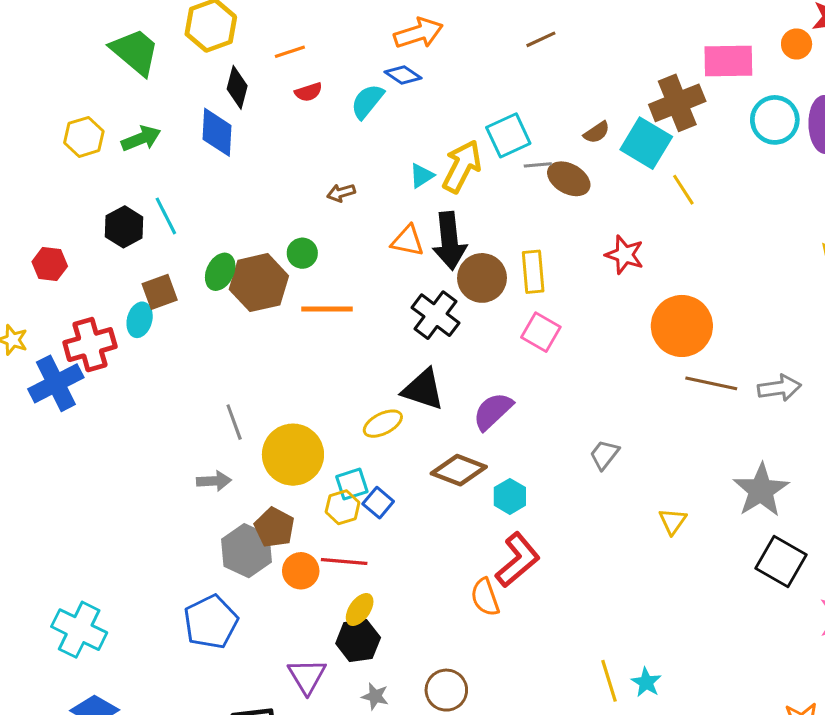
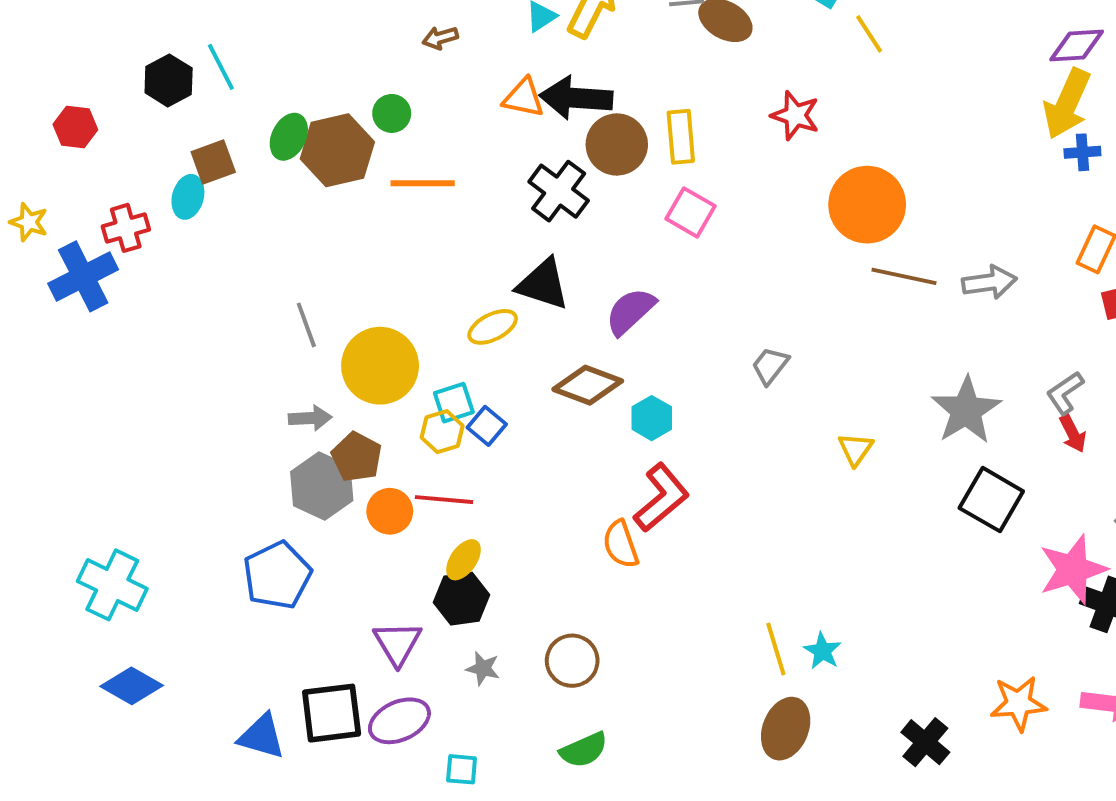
black arrow: (449, 241) -> (576, 98), turned 100
red cross: (90, 345) -> (126, 228), size x0.7
gray arrow: (214, 481) -> (310, 418), moved

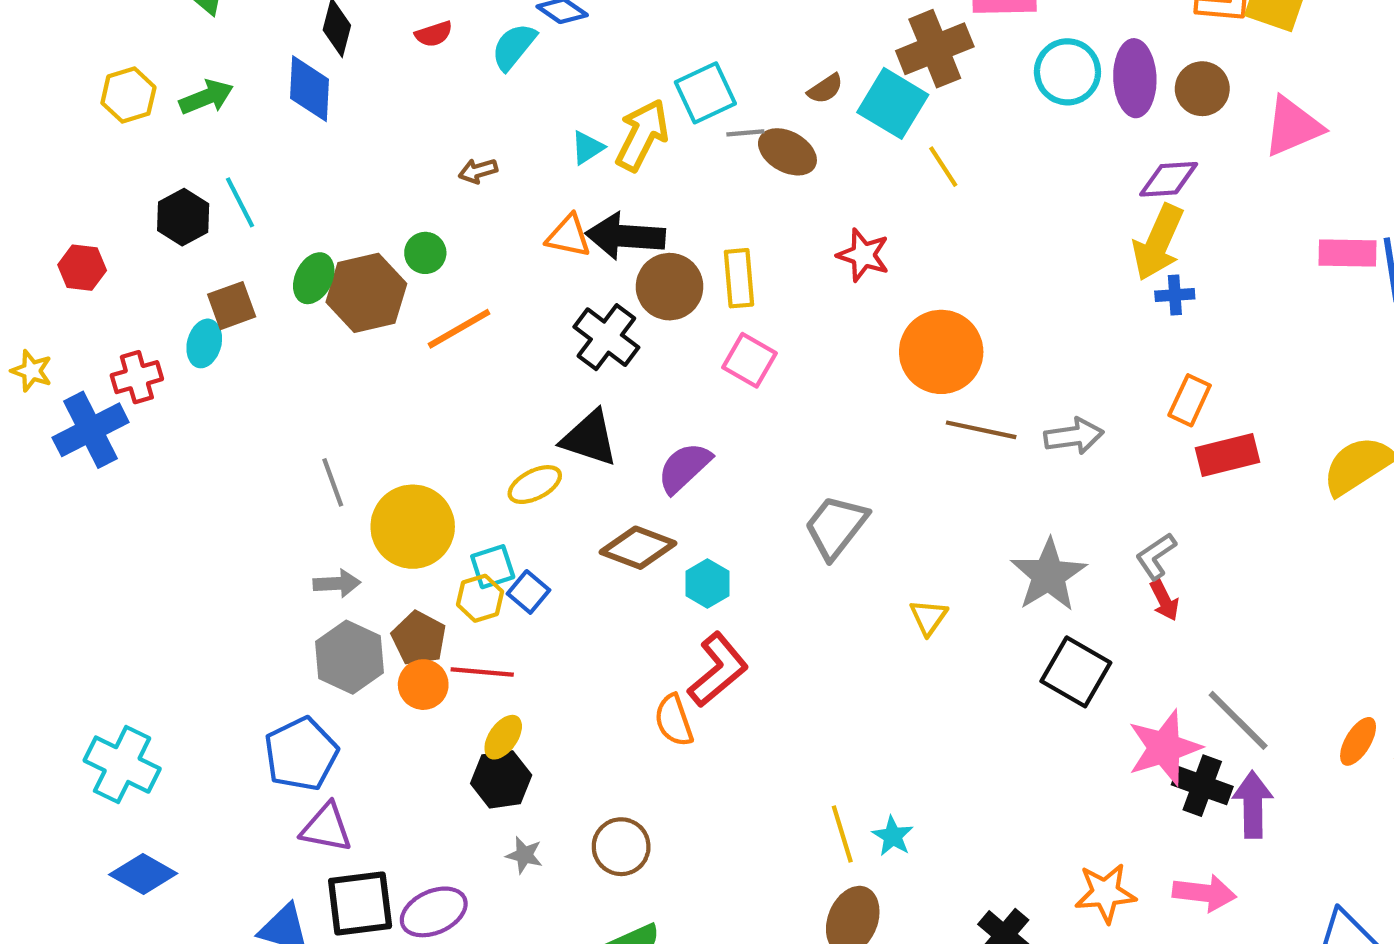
orange line: (423, 183) -> (459, 329), turned -30
gray trapezoid: (770, 366) -> (836, 527), size x1.6
brown pentagon: (357, 457) -> (419, 638), moved
purple triangle: (398, 643) -> (326, 828), moved, turned -48

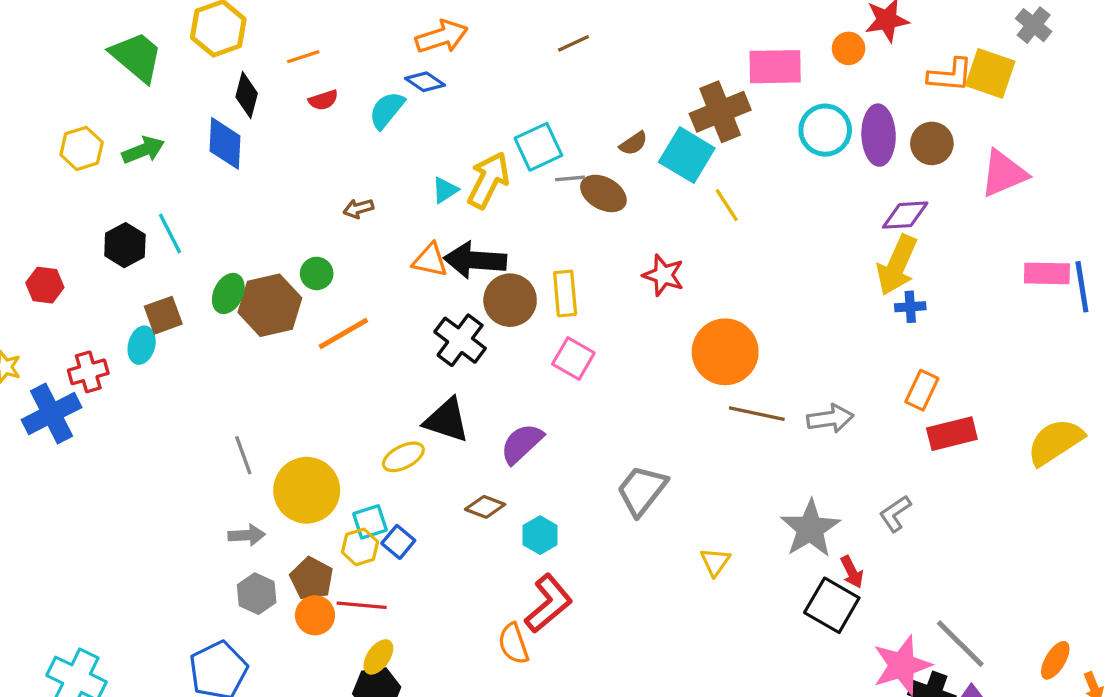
brown diamond: (638, 548) -> (485, 507), size x0.7
red arrow: (1164, 600) -> (852, 572), moved
gray hexagon: (350, 657) -> (257, 594), size x0.7

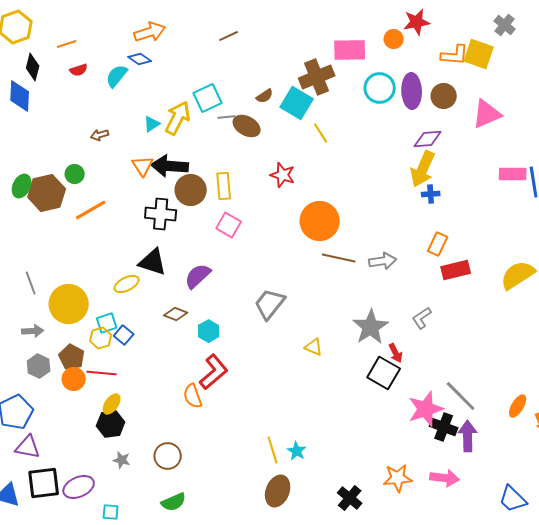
orange triangle: (430, 260) -> (143, 166), turned 45
black cross: (460, 340) -> (161, 214), turned -32
yellow triangle: (715, 562) -> (314, 347), turned -42

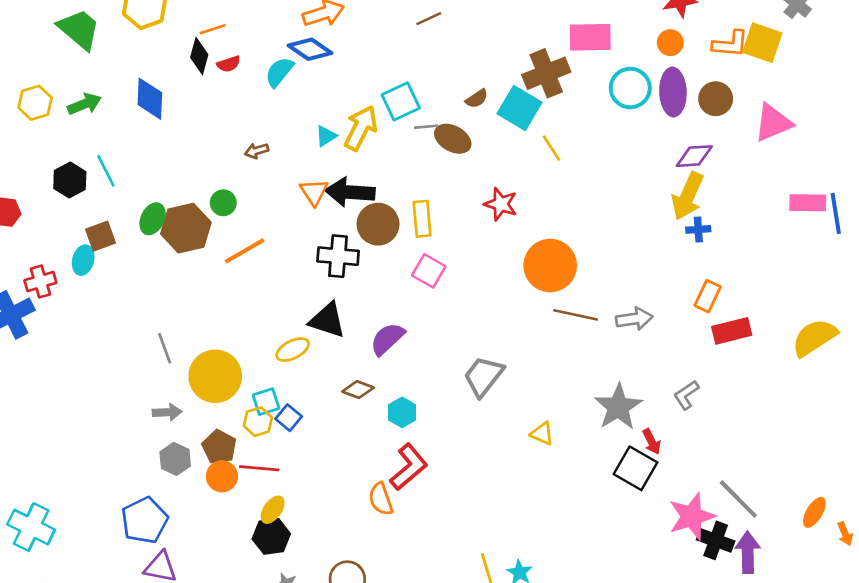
orange circle: (394, 39) -> (670, 43), moved
blue diamond: (140, 59) -> (310, 49), size x1.4
black diamond: (33, 67) -> (199, 56), moved

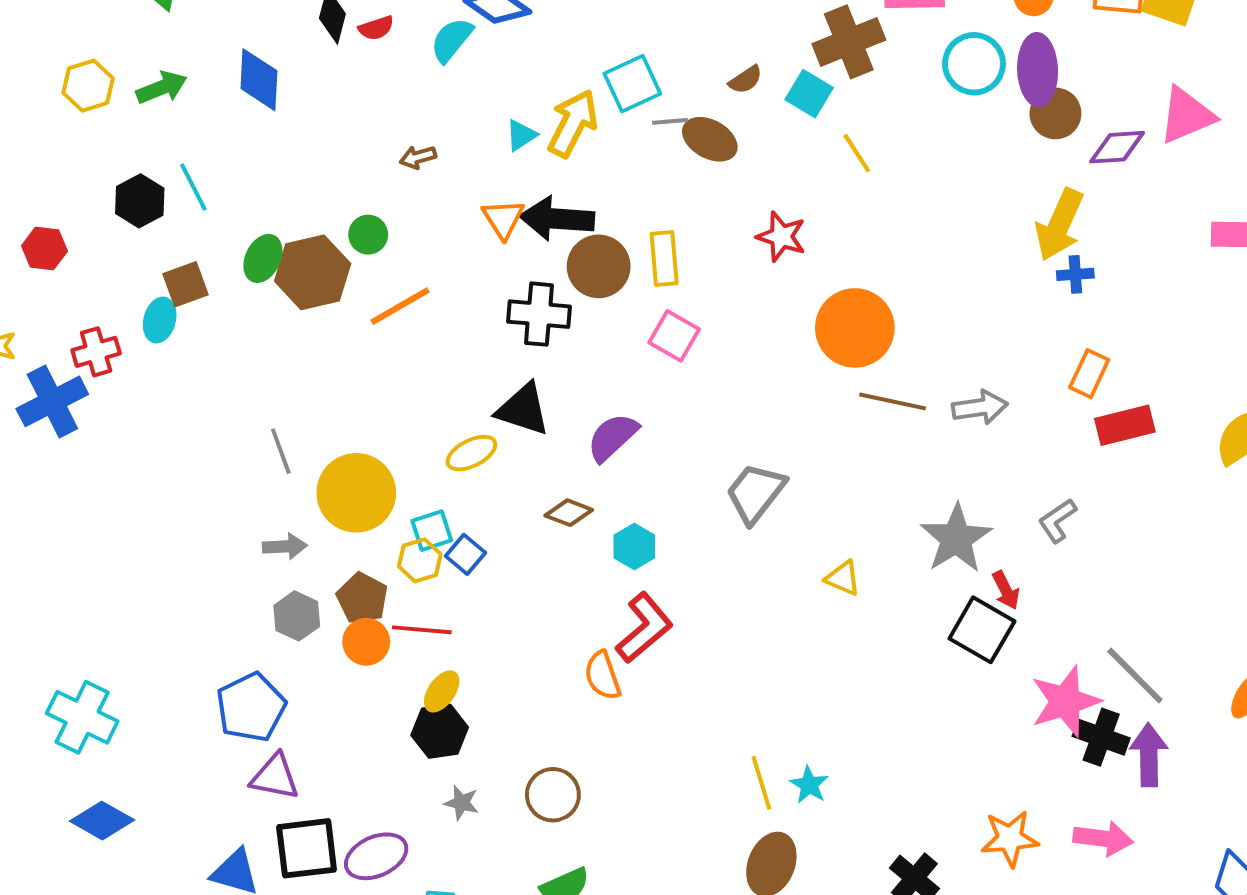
brown circle: (716, 99) -> (1055, 113), moved
cyan square: (519, 108) -> (809, 94), size x0.7
purple diamond: (694, 156) -> (1117, 147), moved

